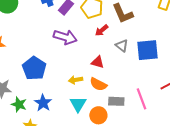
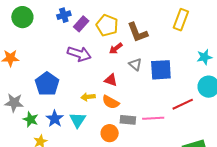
pink line: (142, 99) -> (153, 118), turned -75
cyan triangle: (78, 104) -> (78, 120), moved

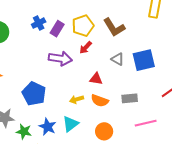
yellow pentagon: (107, 25) -> (83, 26), turned -30
red arrow: (116, 48) -> (86, 48), moved
pink line: (153, 118) -> (146, 123), moved
cyan triangle: (78, 120) -> (70, 124), turned 30
gray rectangle: (128, 120) -> (130, 98), moved

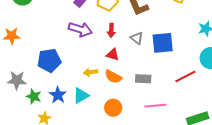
red arrow: (86, 48) -> (111, 30), moved, turned -48
blue pentagon: (34, 94) -> (49, 60), turned 30

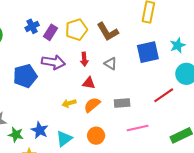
blue square: (163, 43) -> (148, 52), moved
blue pentagon: (49, 60) -> (25, 76), moved
orange semicircle: (113, 77) -> (92, 105), turned 120
cyan triangle: (81, 96) -> (64, 139), moved

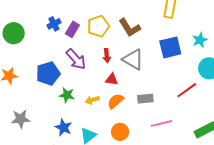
purple arrow: (53, 62) -> (76, 59), turned 40
gray triangle: (111, 64) -> (133, 59), size x1.6
green star: (16, 135) -> (67, 95), moved

